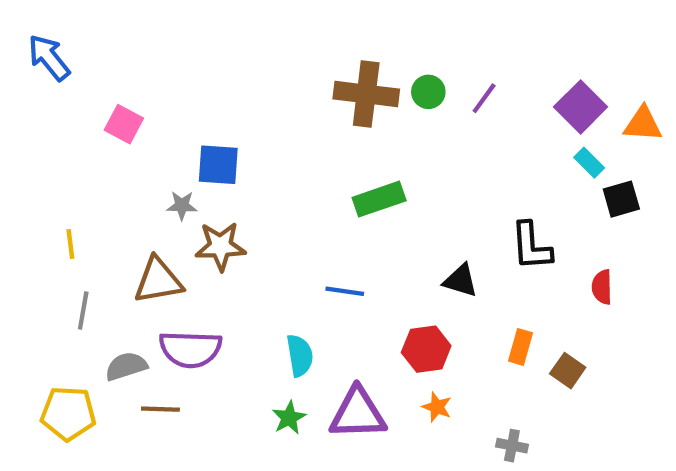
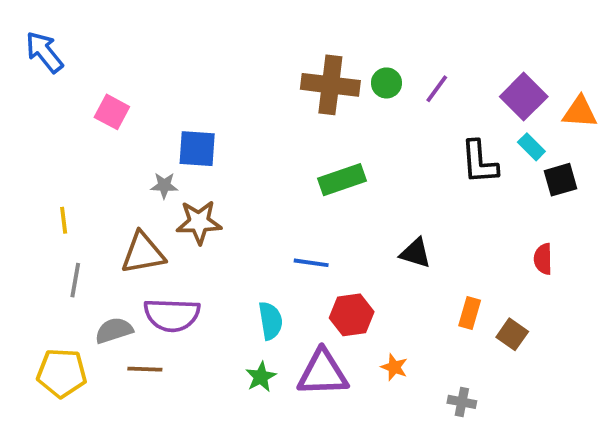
black L-shape: (531, 246) -> (479, 162), moved
red hexagon: (426, 349) -> (352, 315), moved

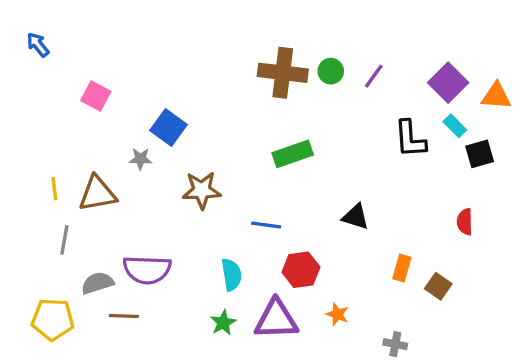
blue arrow: (44, 52) -> (38, 45), size x0.7
blue square: (197, 149) -> (169, 127), turned 32
brown star: (199, 222) -> (202, 190), moved
brown triangle: (143, 253) -> (97, 194), moved

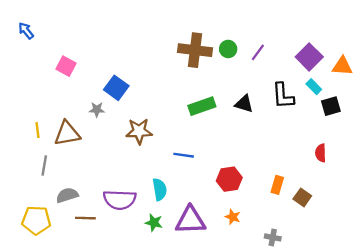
black triangle: (356, 217) -> (244, 104), moved
purple semicircle: (147, 270) -> (120, 200), moved
red hexagon: (301, 270) -> (229, 179), moved
green star: (223, 323) -> (154, 223), turned -30

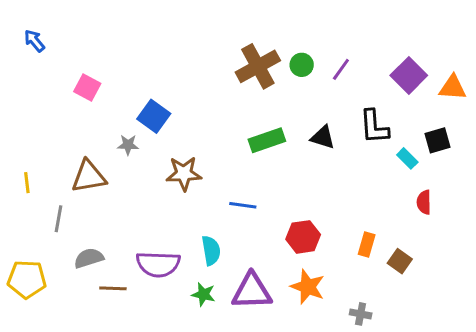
brown cross: (195, 50) -> (258, 66), turned -36
cyan rectangle: (314, 87) -> (407, 158), moved
yellow line: (37, 130) -> (27, 183), moved
orange star: (233, 217) -> (308, 287), size x1.6
yellow pentagon: (36, 220) -> (27, 279), moved

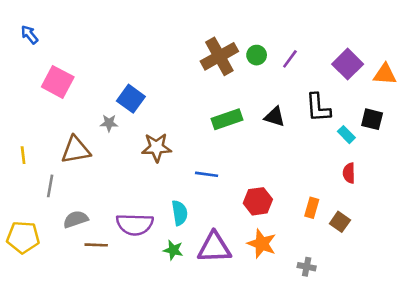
pink square: (87, 87) -> (58, 82), moved, size x1.4
black square: (438, 140) -> (372, 119), turned 30
red semicircle: (424, 202) -> (349, 173), moved

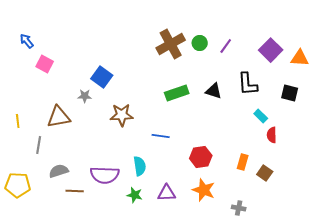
blue arrow: (30, 35) -> (27, 41), moved
pink square: (58, 82) -> (45, 64), size x0.7
cyan rectangle: (346, 135) -> (261, 116), moved
purple triangle: (214, 247) -> (167, 193), size x0.7

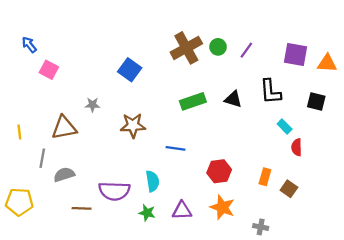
purple square: (271, 50) -> (296, 55), turned -35
blue square: (102, 77) -> (130, 70), moved
gray semicircle: (59, 171) -> (64, 175), moved

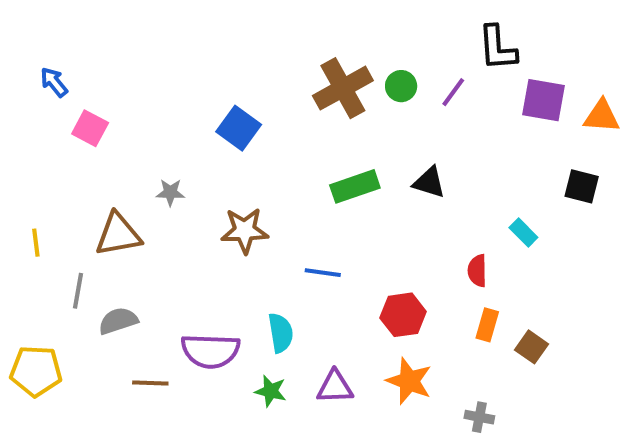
black L-shape: (270, 92) -> (497, 48), moved
red semicircle: (297, 147) -> (477, 271), moved

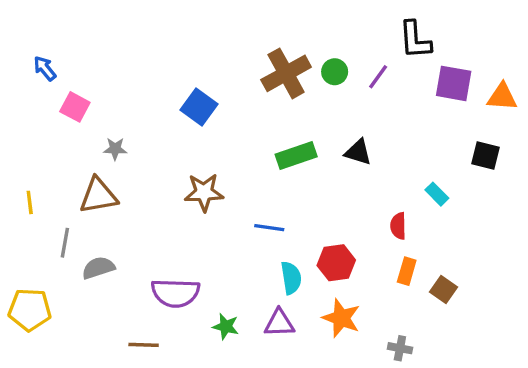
gray star: (170, 192) -> (115, 149), moved
cyan semicircle: (281, 333) -> (291, 278), moved
brown line: (150, 383) -> (144, 345), moved

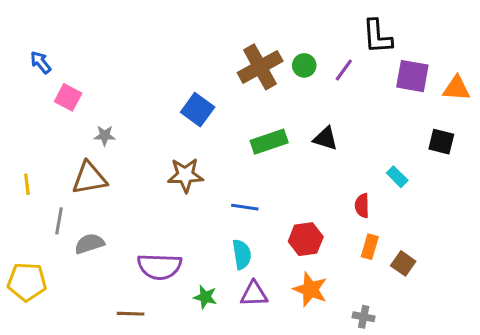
blue square: (199, 107) -> (198, 110), moved
cyan semicircle: (291, 278) -> (242, 254), moved

